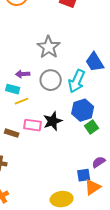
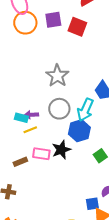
purple arrow: (23, 74) -> (31, 115), moved
blue hexagon: (83, 110) -> (79, 131), moved
brown rectangle: (12, 133) -> (20, 162), turned -40

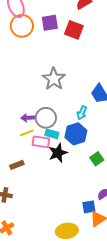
gray circle: (59, 109) -> (46, 118), moved
cyan arrow: (85, 110) -> (82, 113), size x0.6
cyan rectangle: (21, 118) -> (52, 134), moved
pink rectangle: (41, 154) -> (41, 142), moved

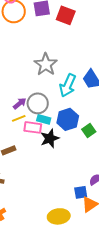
cyan arrow: (82, 113) -> (68, 85), moved, size x1.6
purple arrow: (28, 118) -> (20, 103), turned 144
green square: (97, 159) -> (89, 130), moved

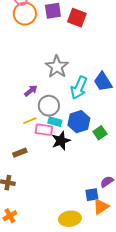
purple arrow: (20, 103) -> (31, 91), moved

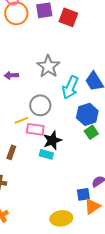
purple arrow: (31, 91) -> (11, 75), moved, turned -144
cyan rectangle: (55, 122) -> (46, 154), moved
blue hexagon: (79, 122) -> (87, 114), moved
brown rectangle: (20, 153) -> (11, 152), turned -48

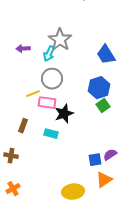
cyan arrow: (70, 87) -> (49, 54), moved, size x0.7
cyan rectangle: (46, 154) -> (51, 134), moved
blue square: (83, 194) -> (95, 160), moved

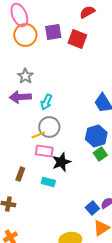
gray star: (60, 40) -> (25, 76), moved, size x0.7
purple arrow: (23, 49) -> (20, 97), size x1.5
yellow line: (33, 94) -> (38, 135), moved
blue square: (95, 160) -> (92, 208), turned -32

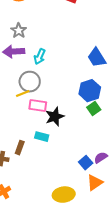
gray circle: (49, 127) -> (30, 82), moved
yellow line: (38, 135) -> (23, 94), moved
brown rectangle: (20, 174) -> (20, 148), moved

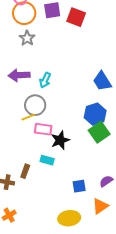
gray star: (19, 31) -> (27, 38), moved
green square: (94, 109) -> (99, 132), size x1.5
blue square: (86, 163) -> (79, 186), moved, turned 32

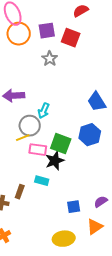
gray star: (27, 38) -> (50, 59), moved
cyan arrow: (45, 80) -> (44, 111), moved
green square: (99, 132) -> (61, 144), moved, turned -35

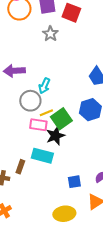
yellow line: (23, 138) -> (46, 113), moved
green square: (61, 144) -> (61, 119), turned 35
cyan rectangle: (42, 181) -> (42, 156), size x1.5

